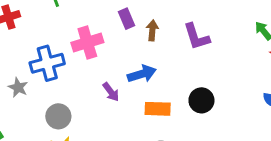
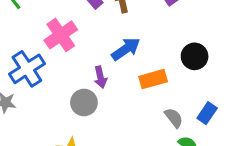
purple arrow: (111, 92) -> (100, 77), turned 42
gray circle: (58, 116) -> (84, 103), moved

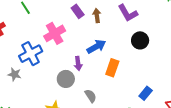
black circle: (195, 56) -> (140, 40), moved
orange rectangle: (153, 79) -> (112, 68), turned -60
gray semicircle: (174, 118) -> (91, 96), moved

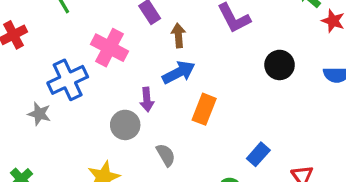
brown arrow: (97, 15) -> (178, 35), moved
pink cross: (55, 33) -> (109, 48), turned -35
black circle: (140, 40) -> (280, 65), moved

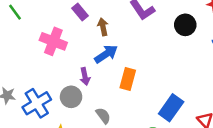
black circle: (280, 65) -> (185, 25), moved
blue cross: (68, 80) -> (37, 103), moved
blue rectangle: (258, 154) -> (171, 108), size x1.5

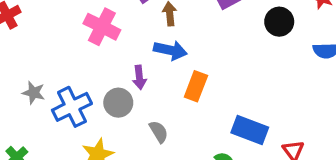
blue arrow: (106, 54) -> (170, 50), turned 40
blue rectangle: (171, 108) -> (250, 130), turned 70

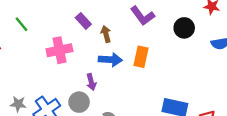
pink cross: (102, 27) -> (59, 50), turned -30
orange rectangle: (196, 86) -> (141, 57), moved

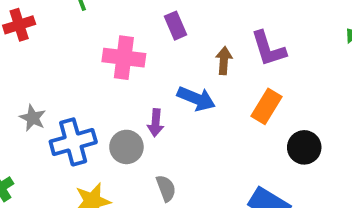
black circle: (184, 28) -> (304, 147), moved
brown arrow: (106, 34) -> (224, 61), moved
orange rectangle: (141, 57) -> (267, 106), moved

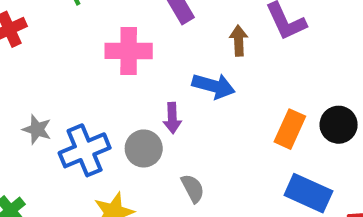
orange rectangle: (267, 106) -> (290, 129), moved

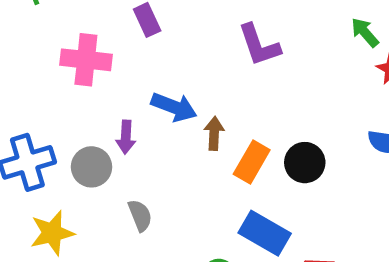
brown arrow: (239, 41) -> (214, 133), moved

